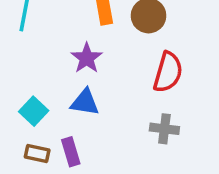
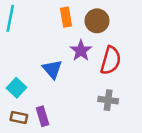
purple star: (87, 58) -> (81, 51), moved
blue triangle: (85, 102) -> (52, 69), moved, turned 40

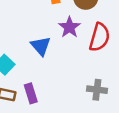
gray cross: (108, 100) -> (97, 90), moved

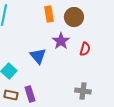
red semicircle: (99, 37) -> (85, 49), size x0.6

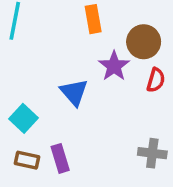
brown circle: (74, 17) -> (144, 42), moved

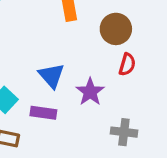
purple star: (114, 66) -> (90, 92), moved
purple rectangle: (60, 158) -> (43, 113), moved, turned -65

